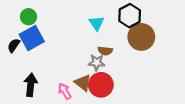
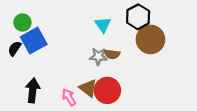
green circle: (29, 17) -> (22, 22), moved
gray star: (97, 62) -> (98, 56), moved

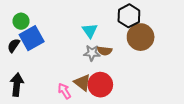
cyan triangle: (103, 25) -> (90, 31), moved
black arrow: (33, 90) -> (17, 85), moved

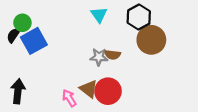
cyan triangle: (90, 31) -> (99, 15), moved
black semicircle: (14, 45) -> (13, 35), moved

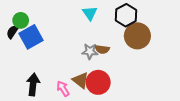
black arrow: (18, 91) -> (33, 84), moved

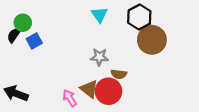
blue square: (31, 37) -> (34, 41), size x0.6
brown semicircle: (102, 49) -> (119, 74), moved
black arrow: (33, 84) -> (16, 94), moved, turned -75

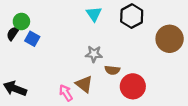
brown circle: (152, 40) -> (170, 39), moved
blue square: (34, 41) -> (32, 39), turned -32
red circle: (109, 91) -> (133, 86), moved

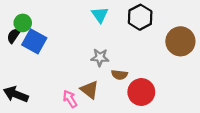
blue square: (32, 39) -> (34, 41), size x1.5

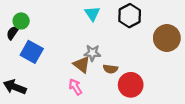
blue square: (34, 41) -> (32, 52), moved
brown triangle: (90, 90) -> (82, 65), moved
pink arrow: (70, 99) -> (75, 87), moved

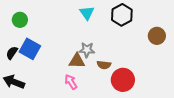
black semicircle: (13, 33) -> (12, 53), moved
brown circle: (167, 38) -> (157, 36), size x0.7
brown triangle: (82, 65) -> (77, 61), turned -36

